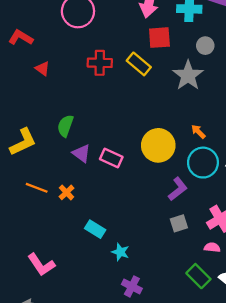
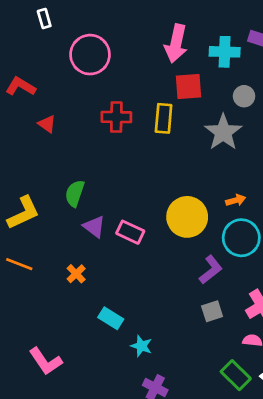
yellow rectangle: (139, 64) -> (164, 118), turned 55
orange arrow: (198, 132) -> (236, 200), turned 119
orange line: (37, 188) -> (19, 264), moved

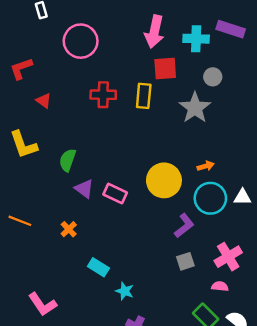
red L-shape: (21, 86) -> (21, 68), turned -50
yellow L-shape: (23, 213) -> (23, 145), moved, turned 96

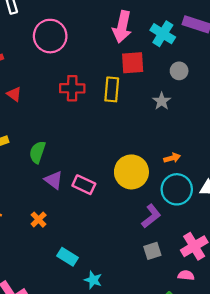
cyan cross: (196, 39) -> (163, 34), turned 30
gray star: (195, 108) -> (162, 101), size x0.6

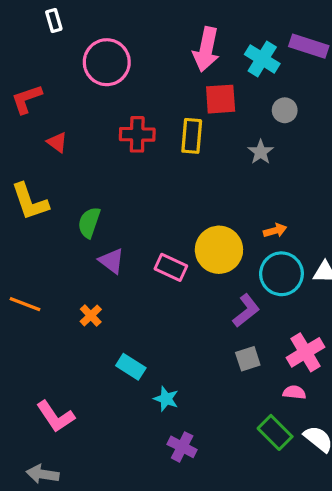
pink rectangle: (84, 185) -> (171, 267), moved

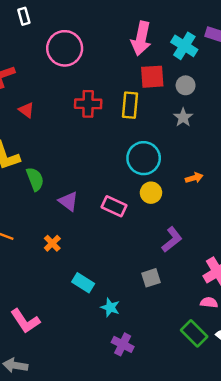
gray circle: (285, 110) -> (186, 85), moved
green semicircle: (89, 222) -> (35, 179), moved, turned 140
yellow circle: (219, 250) -> (151, 193), size x0.6
cyan circle: (281, 274) -> (144, 158), moved
gray square: (248, 359) -> (151, 278), moved

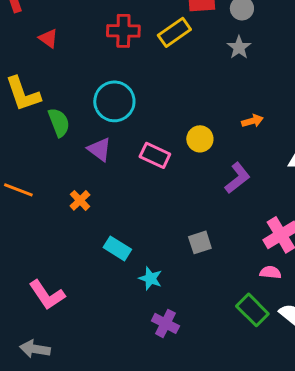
yellow rectangle: (130, 105) -> (174, 32), turned 50
cyan circle: (144, 158) -> (114, 101), moved
purple L-shape: (172, 240) -> (237, 178), moved

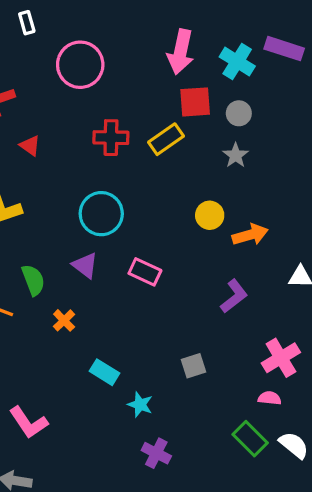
orange arrow: (252, 121) -> (250, 235), size x1.5
green semicircle: (59, 122) -> (33, 280), moved
yellow circle: (200, 139) -> (210, 215), moved

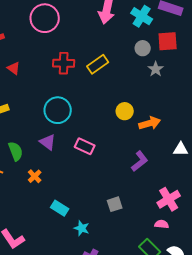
red square: (195, 102) -> (168, 41), moved
gray star: (236, 155) -> (156, 69), moved

